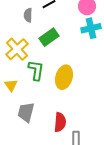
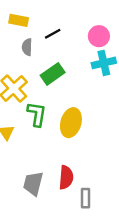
gray trapezoid: (26, 112) -> (33, 184), moved

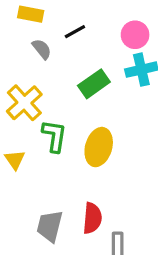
gray semicircle: (27, 47) -> (42, 49), turned 140
green rectangle: (53, 74) -> (94, 84), moved

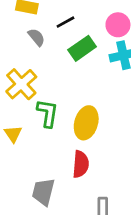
green rectangle: (94, 84) -> (82, 48), moved
red semicircle: (92, 218) -> (81, 164), moved

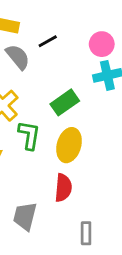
gray semicircle: (36, 37) -> (18, 57), size x1.4
green rectangle: (82, 48) -> (65, 102), moved

